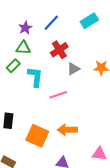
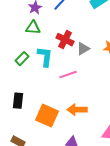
red cross: (59, 50) -> (65, 40), moved, turned -30
green rectangle: (13, 66) -> (22, 59), moved

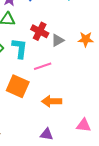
orange square: (47, 116) -> (18, 86), moved

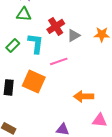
red cross: (40, 31) -> (56, 26), turned 30
orange arrow: (52, 101) -> (84, 96), moved

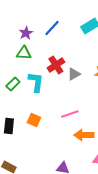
pink line: (59, 61) -> (70, 114), moved
orange square: (34, 81) -> (34, 120), size x0.6

